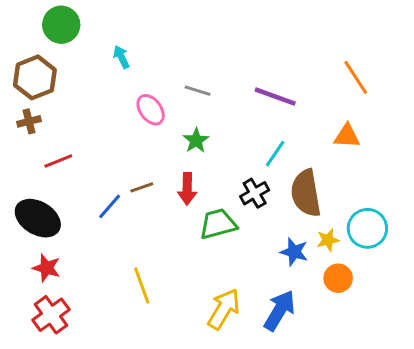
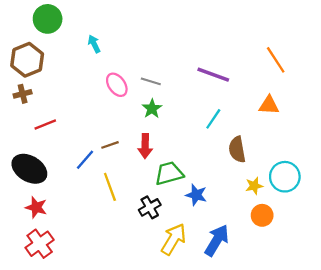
gray line: (197, 91) -> (151, 81), moved
black cross: (255, 193) -> (150, 207), moved
brown semicircle: (306, 193) -> (237, 149), size x0.7
blue star: (294, 252) -> (196, 195), moved
yellow line: (142, 285) -> (110, 187), moved

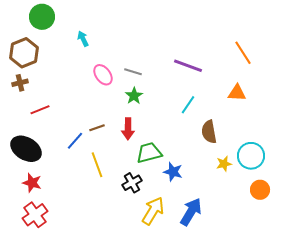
orange circle: (262, 215) -> (260, 190), moved

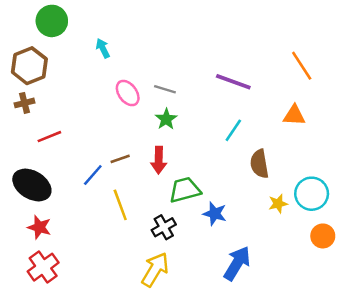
yellow arrow: (153, 211) -> (155, 270), moved

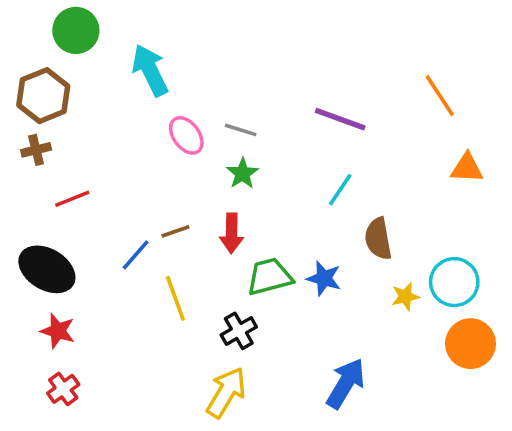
cyan arrow: (103, 48) -> (150, 70), size x1.8
orange triangle: (294, 115) -> (467, 168), moved
blue star: (215, 214) -> (324, 278), moved
orange circle: (323, 236) -> (471, 344), size x1.4
red cross: (43, 267) -> (63, 389), size x0.7

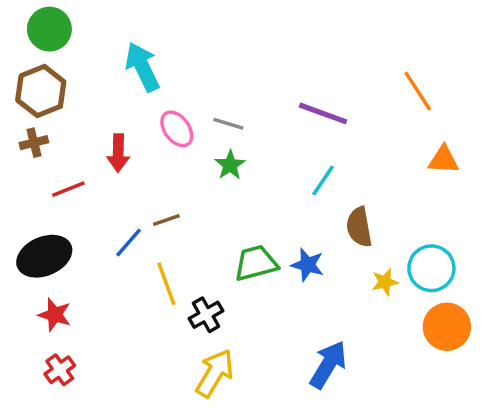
green circle: (76, 30) -> (49, 29), moved
red arrow: (232, 233) -> (118, 153), moved
black ellipse: (47, 269) -> (44, 256), turned -54
black cross: (239, 331) -> (206, 315), moved

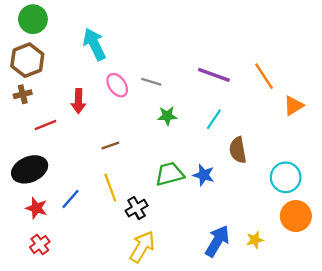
orange line: (418, 91) -> (264, 76), moved
orange triangle: (443, 160) -> (294, 106), turned -35
green star: (230, 165) -> (167, 116), moved, turned 30
blue line: (129, 242) -> (71, 199), moved
yellow star: (385, 282) -> (255, 240), moved

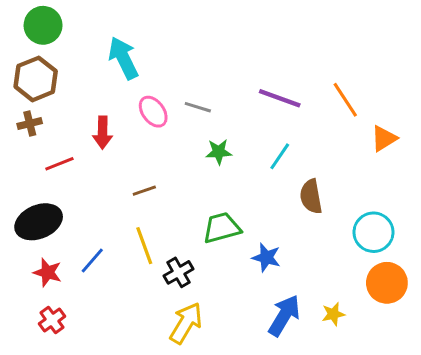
blue star: (204, 175) -> (266, 258), moved

